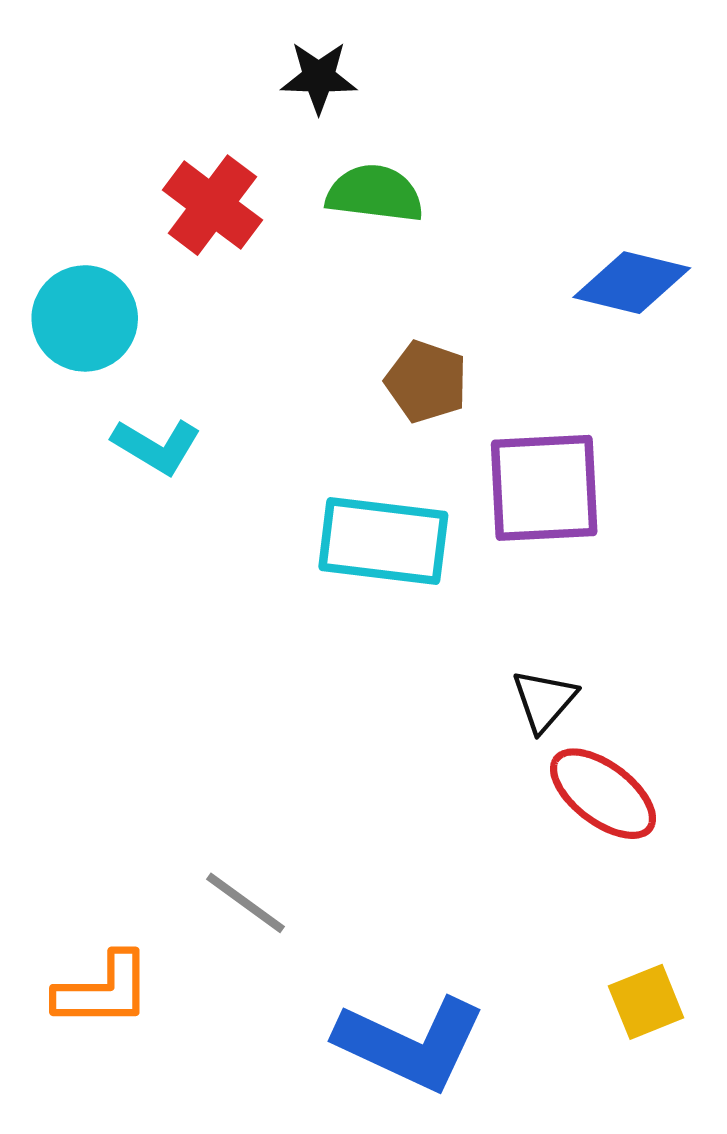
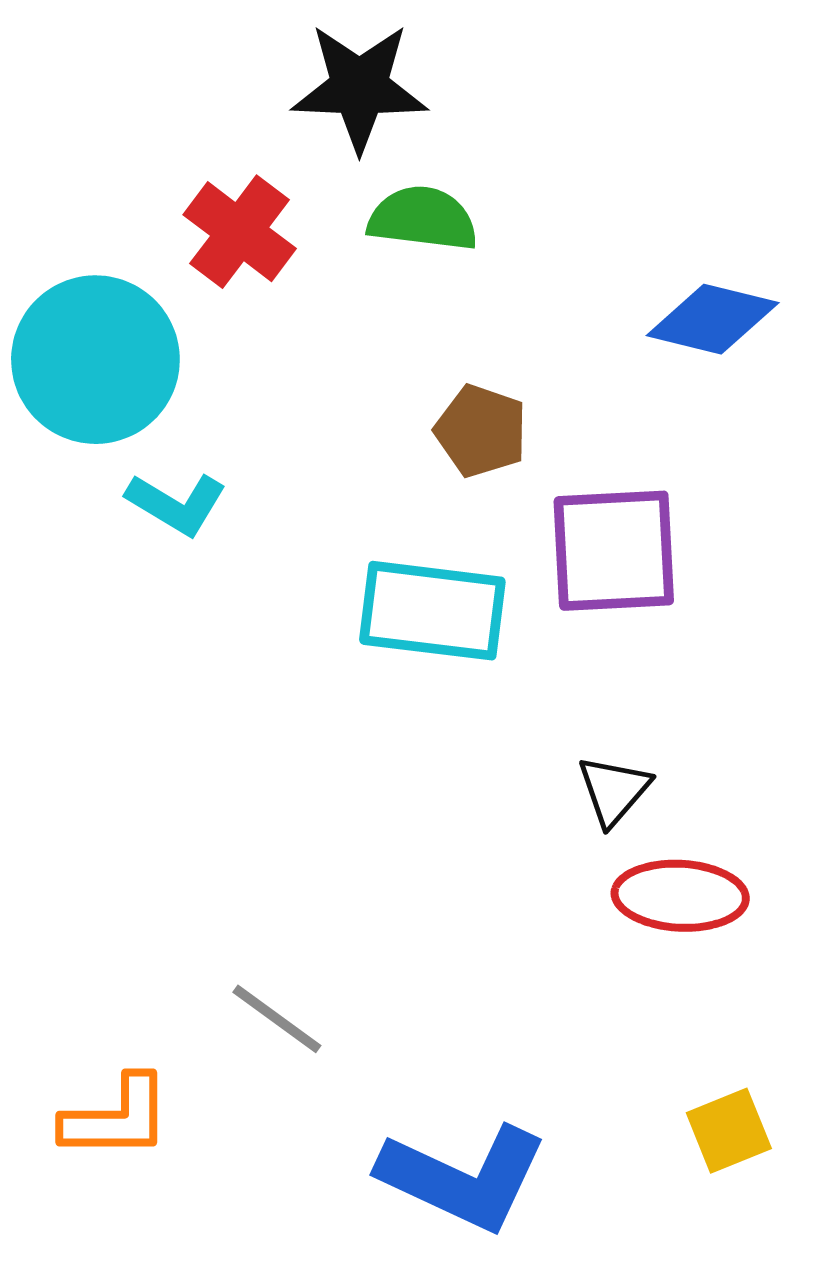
black star: (319, 77) -> (359, 87), size x1.6
cyan circle: (85, 318) -> (95, 360), size x1.4
red ellipse: (603, 794) -> (680, 896), turned -34

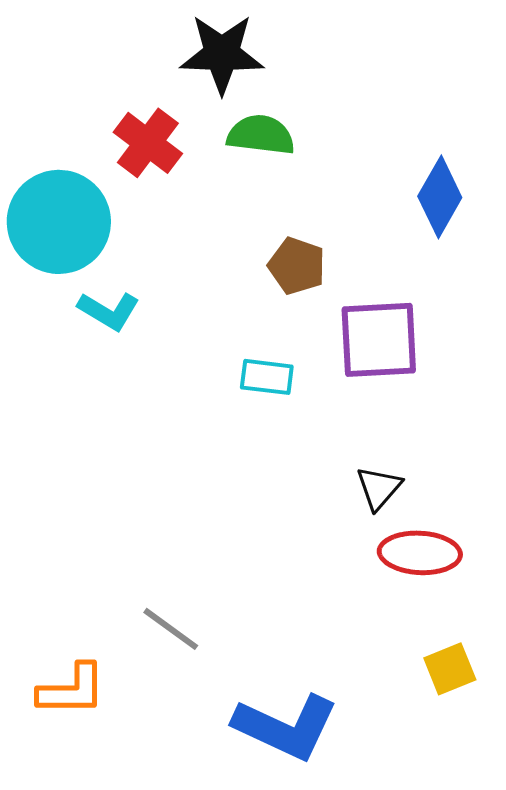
blue diamond: (713, 319) -> (440, 197), turned -74
cyan rectangle: (432, 611) -> (267, 377), size x0.6
yellow square: (729, 1131) -> (450, 669), moved

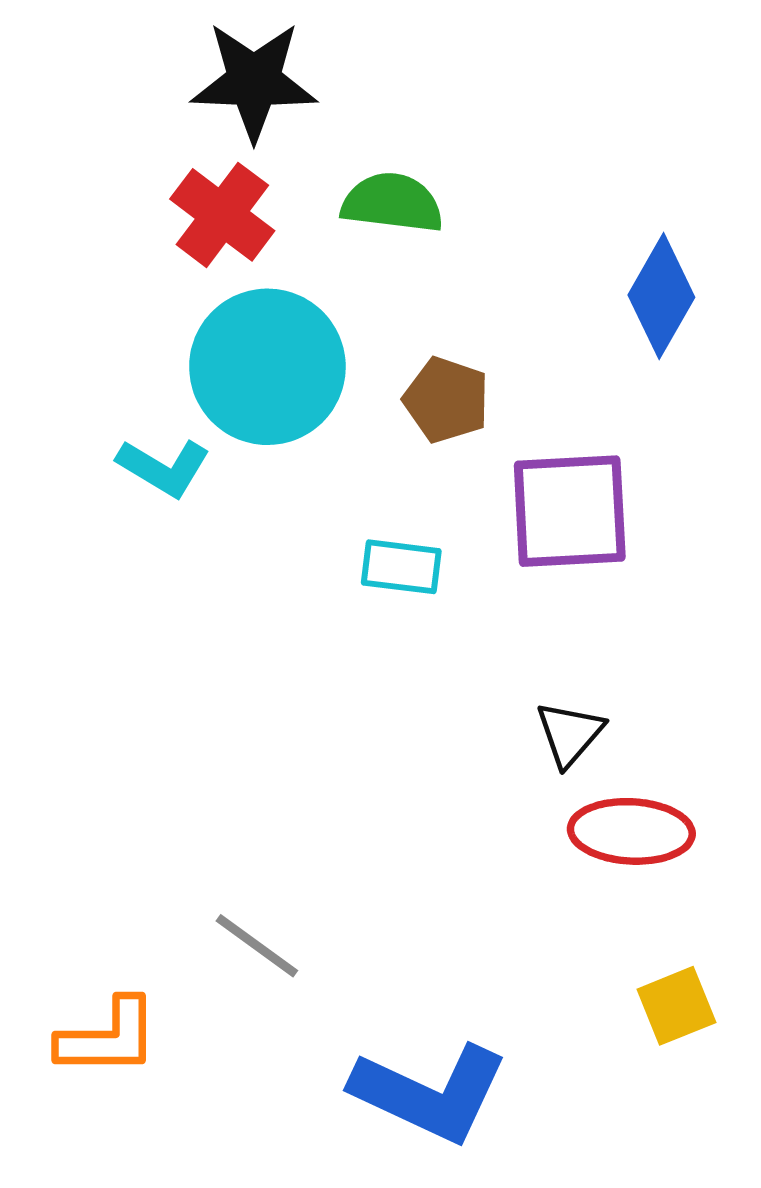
black star: (222, 54) -> (254, 81), moved
cyan circle: (59, 222) -> (267, 367), moved

